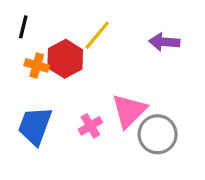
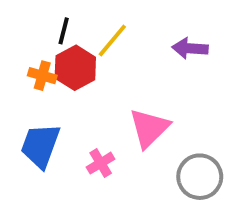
black line: (23, 27) -> (64, 31), moved
pink cross: (90, 126) -> (101, 163), moved
gray circle: (158, 134) -> (200, 177), moved

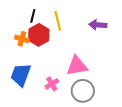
yellow line: (112, 41) -> (58, 21), turned -54
pink triangle: (149, 128) -> (77, 66), turned 35
gray circle: (200, 177) -> (83, 91), moved

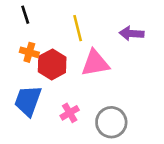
black line: (33, 16) -> (25, 15), moved, turned -32
red hexagon: (39, 35) -> (52, 64), moved
pink triangle: (77, 66) -> (95, 63), moved

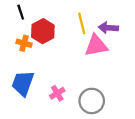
yellow line: (78, 28) -> (82, 23), moved
pink triangle: (95, 63) -> (96, 45), moved
red hexagon: (52, 64) -> (43, 31), moved

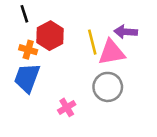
yellow line: (82, 23) -> (92, 42), moved
blue trapezoid: (23, 83) -> (27, 78), moved
gray circle: (92, 101) -> (108, 87), moved

